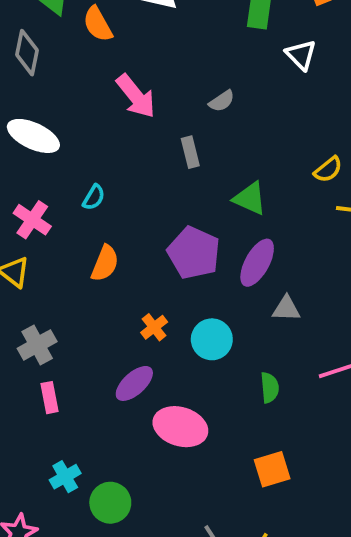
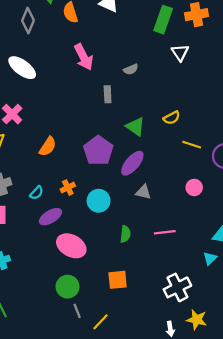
yellow semicircle: (328, 169) -> (172, 118), moved
cyan semicircle: (94, 197) -> (37, 193), moved
green circle: (110, 503) -> (68, 287), moved

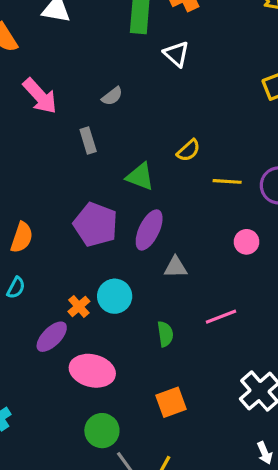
orange cross: (68, 188) -> (79, 306), moved
cyan semicircle: (37, 193) -> (16, 288), moved

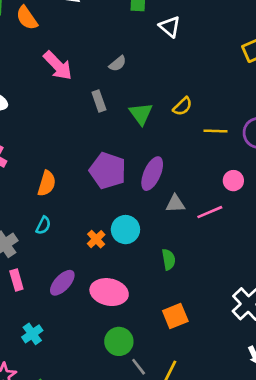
green triangle: (140, 176) -> (141, 114), moved, turned 35
pink line: (221, 317) -> (210, 212), moved
purple ellipse: (52, 337) -> (62, 283), moved

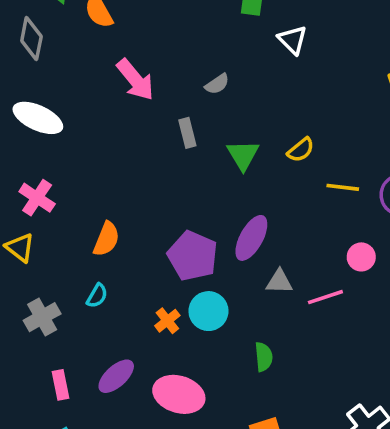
purple pentagon: (108, 171) -> (193, 256), moved
pink rectangle: (16, 280) -> (61, 385), moved

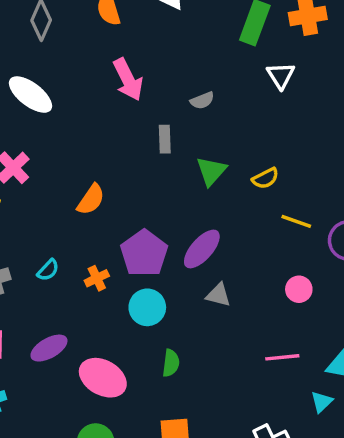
orange semicircle: (106, 239) -> (91, 200), moved
pink line: (325, 297) -> (282, 357), moved
orange cross: (167, 321) -> (97, 278), moved
green semicircle: (264, 357) -> (171, 363), moved

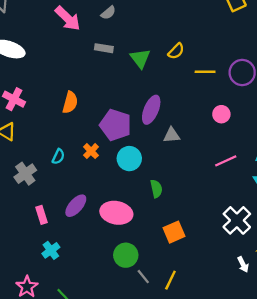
gray semicircle: (202, 100) -> (108, 13), moved
gray rectangle: (165, 139) -> (104, 48), turned -60

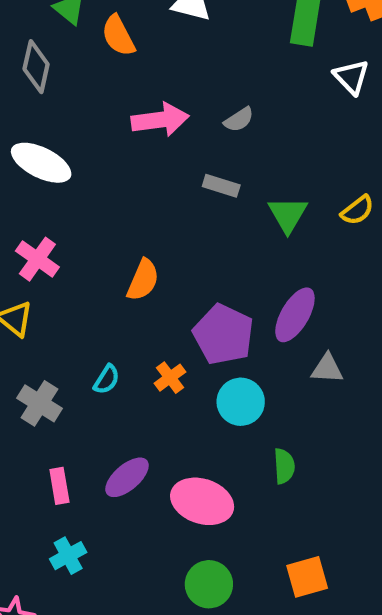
pink arrow: (68, 18) -> (160, 120), turned -60
gray cross: (25, 174) -> (40, 403), turned -30
orange square: (174, 232) -> (307, 577), moved

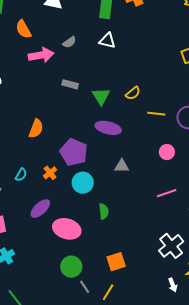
orange semicircle: (118, 36) -> (23, 29), moved
white triangle: (351, 77) -> (107, 41), moved, turned -30
gray semicircle: (239, 120) -> (69, 42), moved
purple ellipse: (295, 315) -> (108, 128), moved, turned 75
purple ellipse: (127, 477) -> (40, 209), moved

